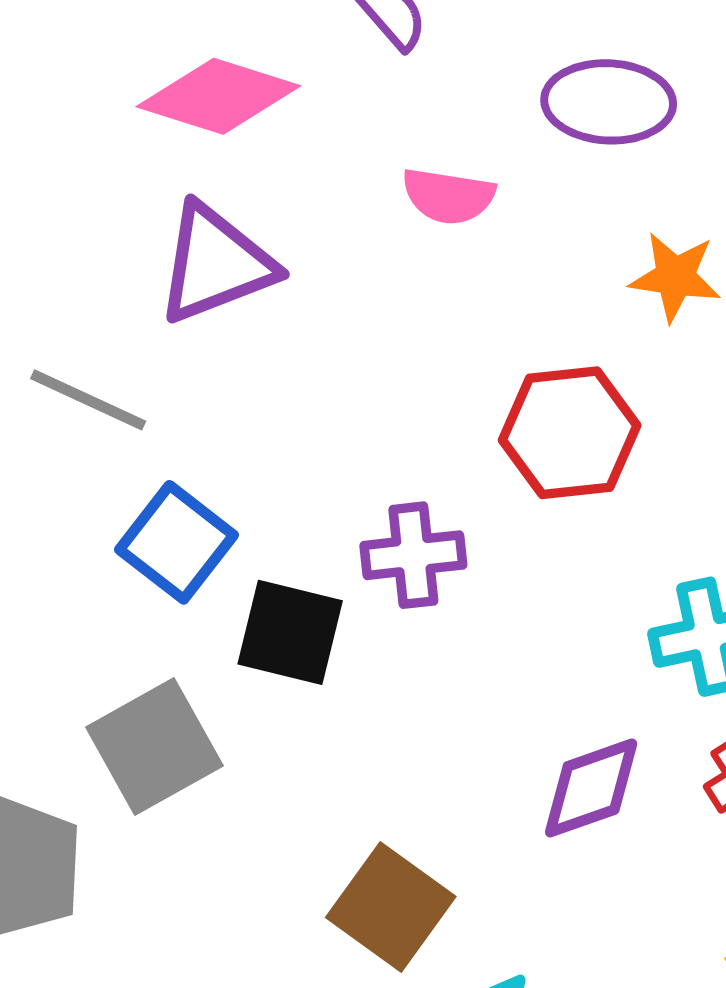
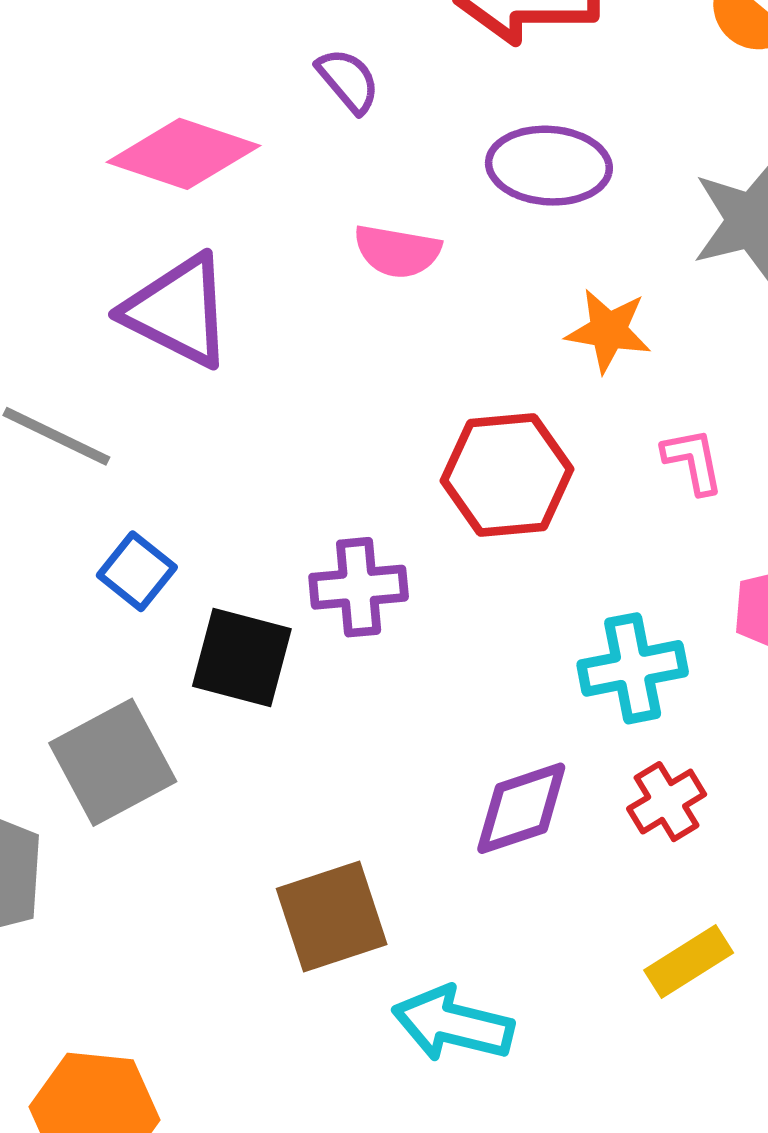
purple triangle: (216, 264) -> (178, 311), turned 47
blue square: (176, 542) -> (137, 571), size x0.7
brown square: (391, 907) -> (332, 916), turned 35

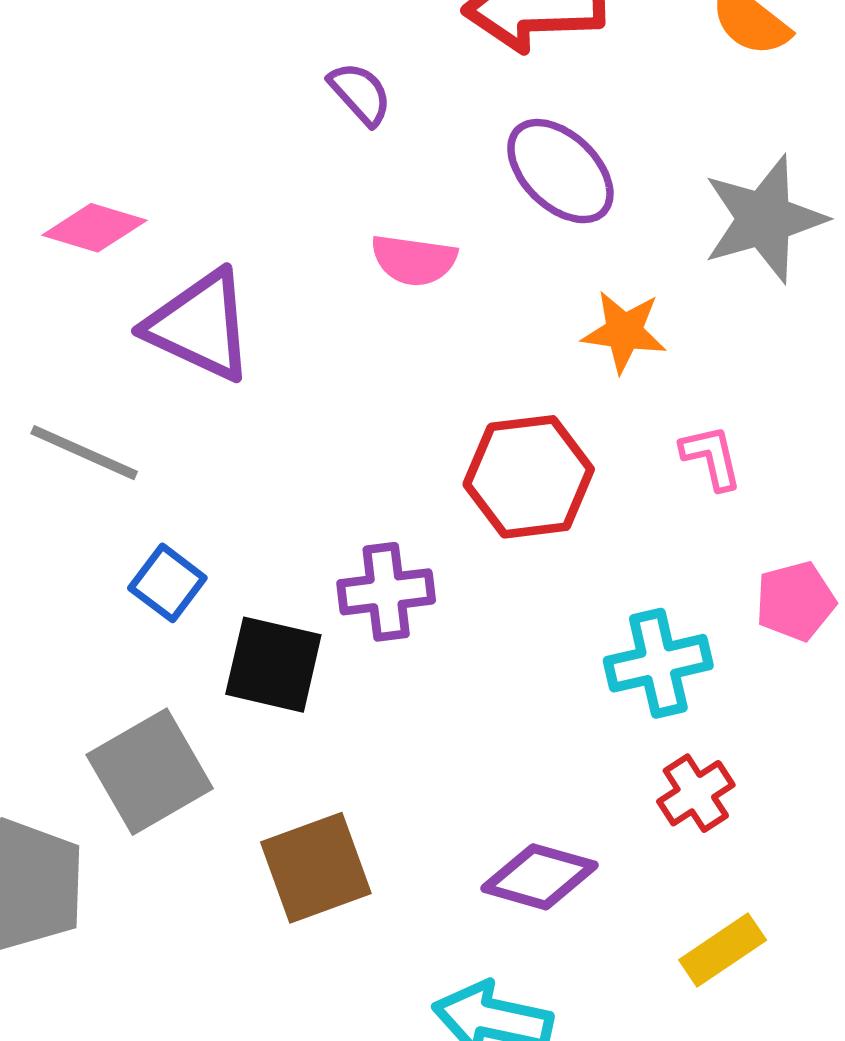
pink diamond: (183, 154) -> (94, 228), moved, size x0.7
purple ellipse: (549, 166) -> (560, 171), turned 42
purple diamond: (521, 808) -> (539, 877), moved, turned 36
brown square: (332, 916) -> (316, 868), moved

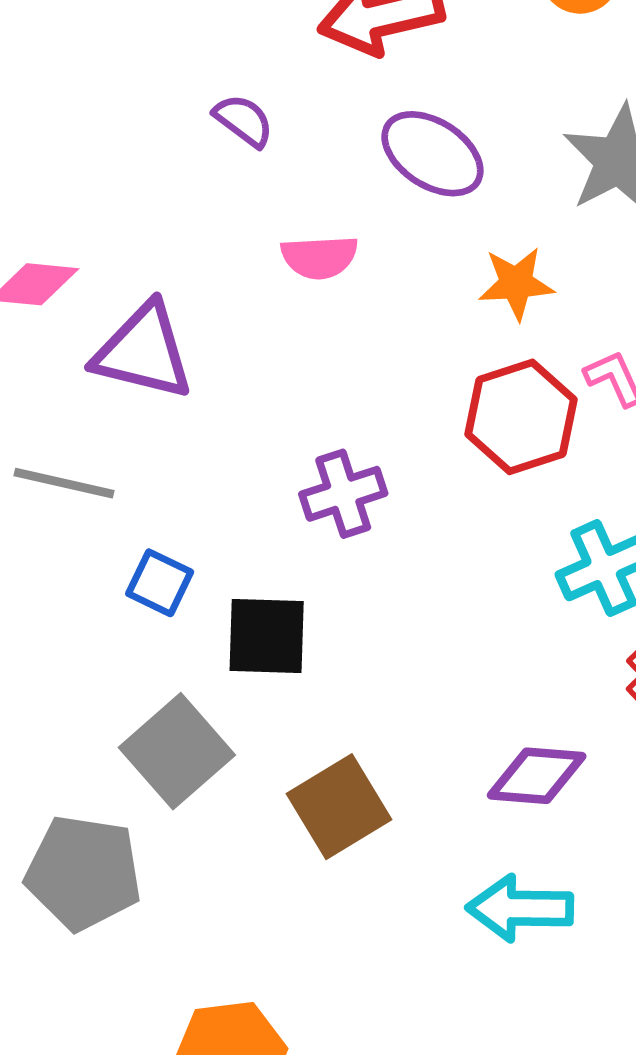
red hexagon: (529, 477) -> (521, 417), moved
purple cross: (386, 592) -> (343, 494), moved

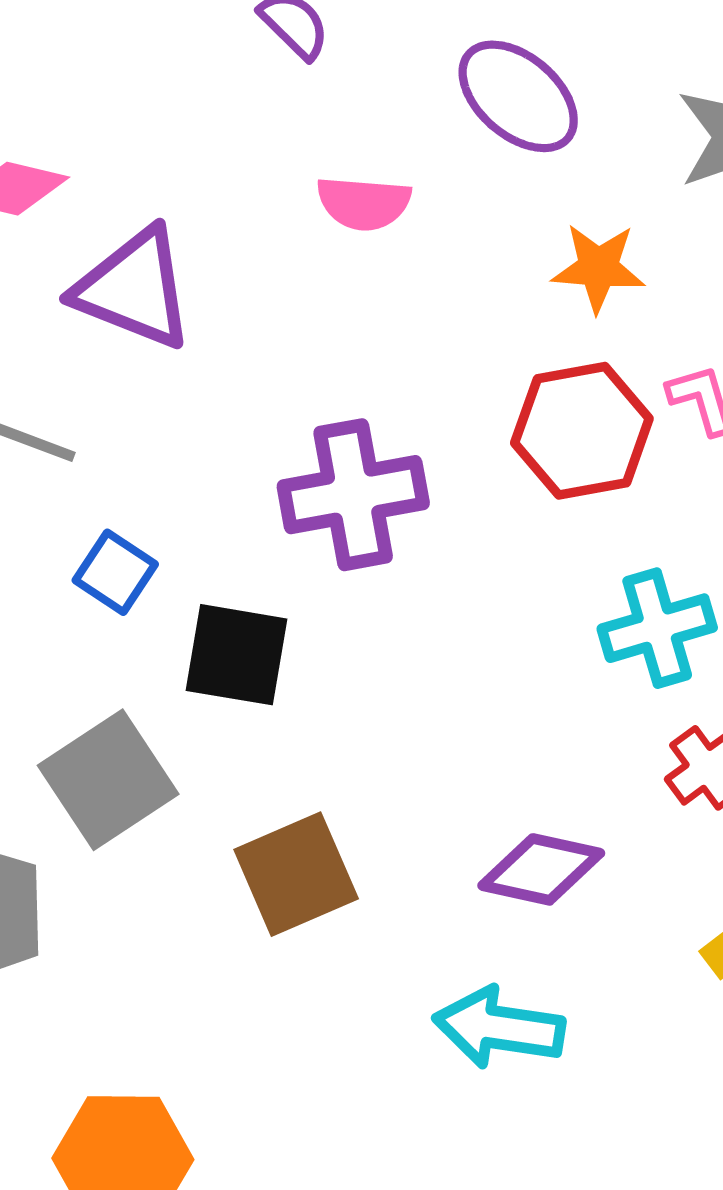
purple cross: (343, 494) -> (353, 495), size x1.4

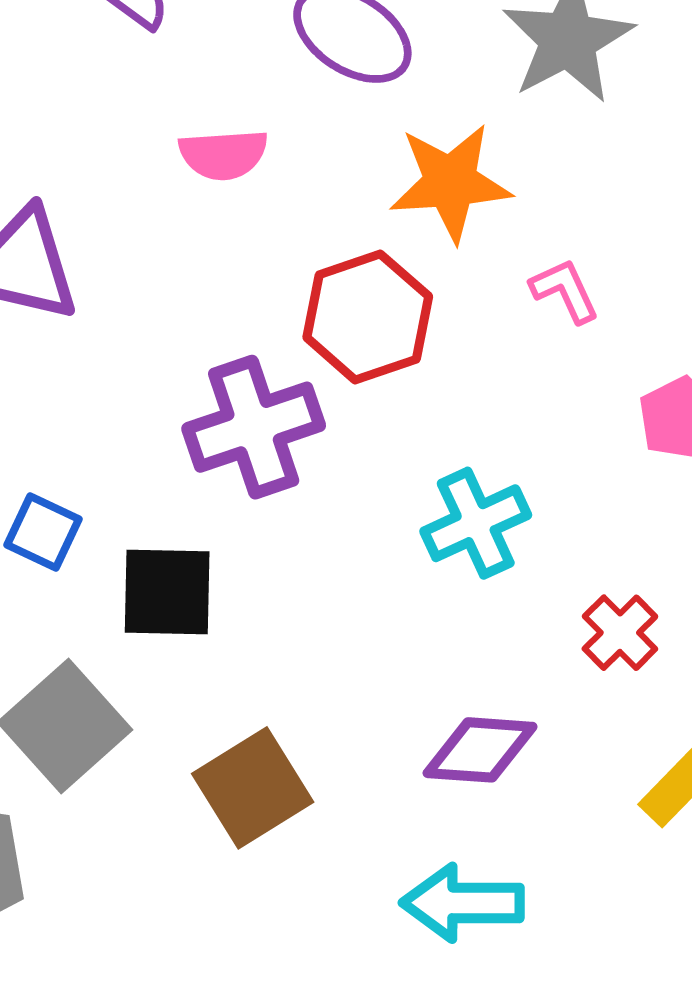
orange star: (598, 268) -> (450, 182), size x1.4
red hexagon: (582, 431) -> (368, 317), moved
cyan cross: (657, 628) -> (476, 523), moved

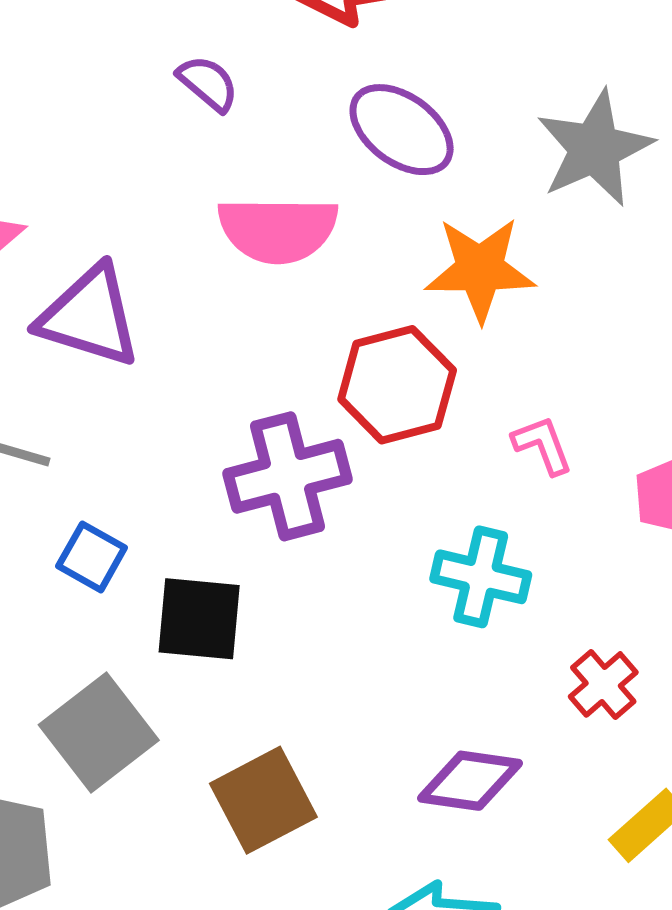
pink semicircle: (223, 154) -> (278, 230), size x1.5
pink L-shape: (565, 291) -> (542, 445), moved
cyan cross: (476, 523) -> (481, 577), turned 34

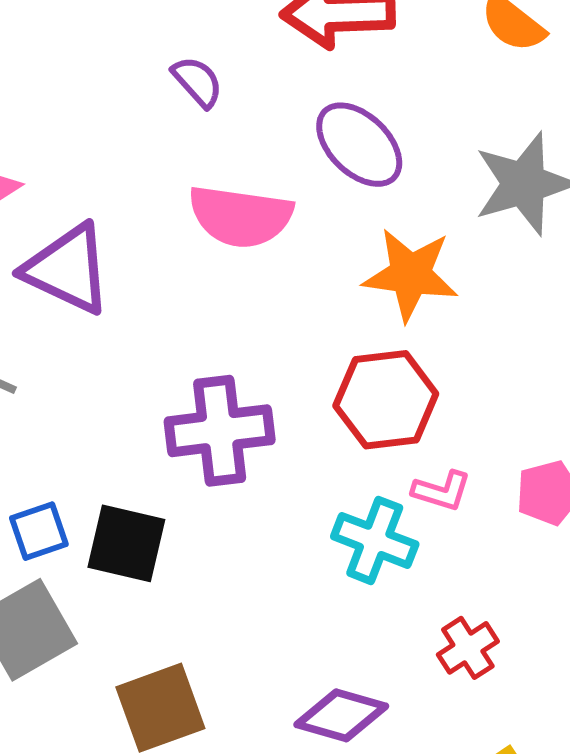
red hexagon: (397, 385) -> (386, 400), moved
pink L-shape: (542, 445) -> (442, 491), moved, turned 120
blue square: (92, 557) -> (39, 531), moved, turned 34

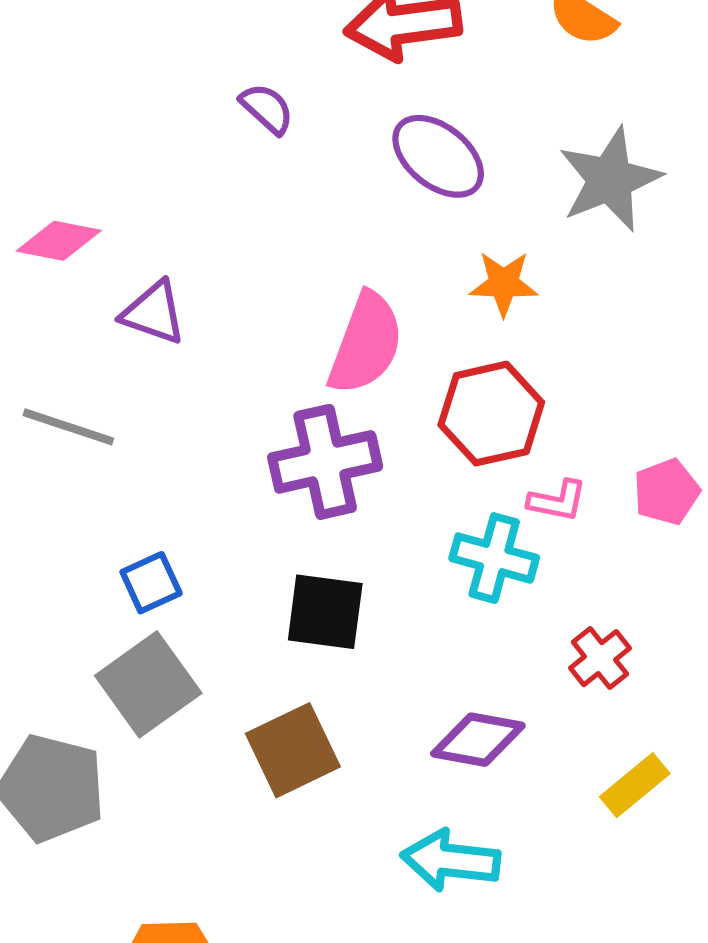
pink semicircle: (240, 216) -> (366, 343), moved, turned -72
purple triangle: (67, 269) -> (154, 313), size x0.7
orange star: (410, 275) -> (504, 284), size x0.7
black square: (126, 543) -> (325, 612), moved

